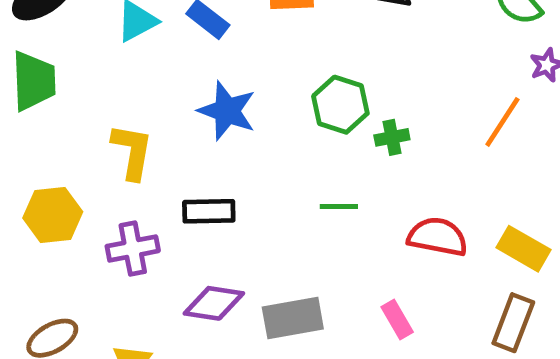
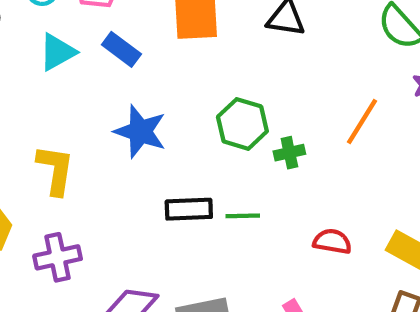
orange line: (502, 122) -> (362, 122), moved
black rectangle: (209, 211) -> (189, 209), moved
red semicircle: (438, 237) -> (332, 241), size x0.7

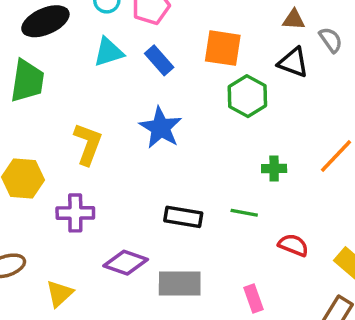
green hexagon: (242, 124) -> (247, 96), moved
black rectangle: (189, 209) -> (183, 217), moved
green line: (243, 216) -> (244, 213), moved

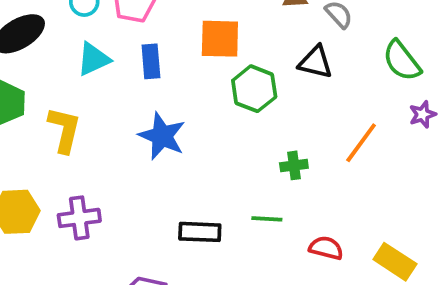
blue rectangle: (159, 60) -> (151, 61), turned 44
black triangle: (293, 62) -> (316, 62), moved
yellow L-shape: (88, 144) -> (64, 130), moved
purple cross: (75, 213) -> (79, 218), moved

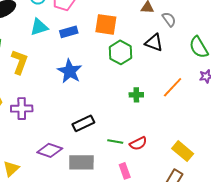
blue rectangle: (151, 61) -> (69, 32), turned 72
green line: (267, 219) -> (115, 142), moved
black rectangle: (200, 232) -> (83, 123), turned -35
red semicircle: (326, 248) -> (138, 143), moved, turned 132

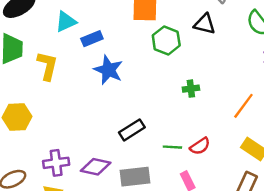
blue rectangle: (69, 32) -> (92, 39), moved
orange line: (173, 87) -> (243, 106), moved
purple cross: (22, 109) -> (56, 163), moved

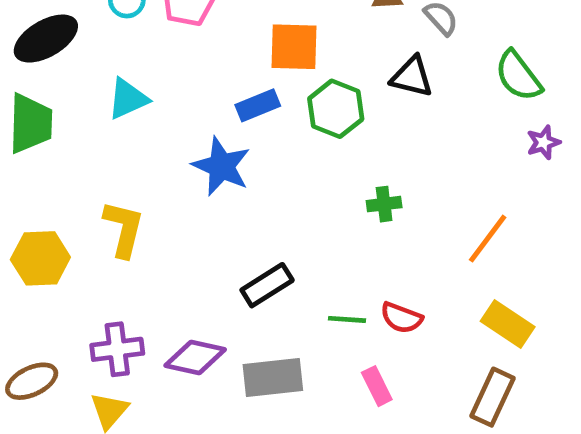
cyan triangle: (66, 22) -> (128, 99), moved
blue rectangle: (92, 39) -> (258, 105), moved
yellow L-shape: (47, 66) -> (124, 229), moved
red semicircle: (200, 146) -> (401, 318), turned 54

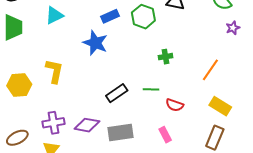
green line: (347, 319) -> (151, 89), moved

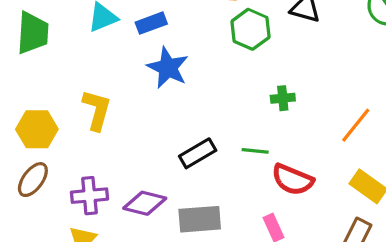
blue rectangle: (110, 16) -> (151, 23), moved
red semicircle: (175, 105) -> (293, 180), size x1.4
brown ellipse: (17, 138) -> (33, 180), moved, turned -30

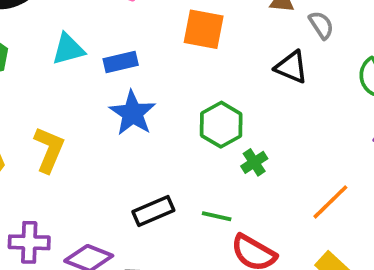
green hexagon: (250, 29) -> (221, 125), moved
green cross: (283, 98) -> (254, 162), turned -35

